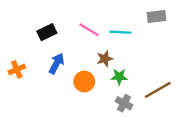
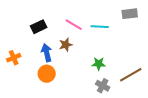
brown star: (105, 59) -> (66, 45), moved
blue arrow: (57, 63) -> (47, 53), turned -42
orange circle: (84, 82) -> (47, 74), moved

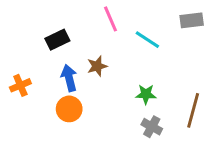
pink line: (74, 25) -> (110, 19), moved, turned 36
cyan line: (100, 27) -> (147, 40), turned 30
brown line: (131, 75) -> (193, 110), turned -45

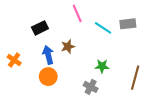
gray rectangle: (192, 20) -> (128, 24), moved
orange cross: (20, 85) -> (14, 60), turned -32
gray cross: (152, 127) -> (91, 87), moved

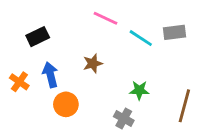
pink line: (77, 13) -> (105, 18), turned -42
black rectangle: (40, 28) -> (38, 37), moved
blue arrow: (48, 55) -> (50, 75), moved

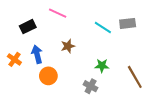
pink line: (105, 18) -> (58, 13), moved
brown line: (184, 106) -> (135, 77), turned -45

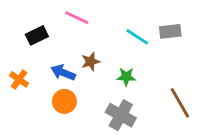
blue arrow: (37, 54) -> (63, 73), moved, turned -54
green star: (102, 66) -> (126, 77), moved
gray cross: (91, 86) -> (121, 115), size x1.5

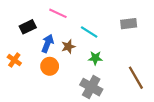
cyan line: (137, 37) -> (89, 32), moved
blue arrow: (63, 73) -> (48, 43), moved, turned 90
orange circle: (64, 101) -> (50, 66), moved

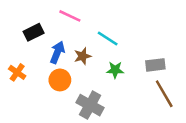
gray rectangle: (129, 24) -> (155, 65), moved
gray cross: (91, 87) -> (90, 105), moved

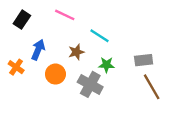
black rectangle: (34, 32) -> (22, 20), moved, turned -30
blue arrow: (57, 52) -> (38, 50), moved
gray cross: (90, 105) -> (90, 84), moved

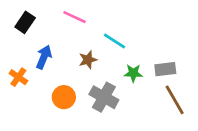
green star: (106, 65) -> (133, 73), moved
orange circle: (55, 74) -> (64, 97), moved

